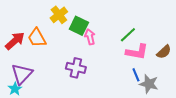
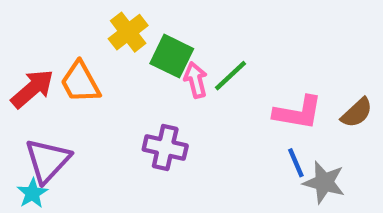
green line: (128, 35) -> (230, 76), moved

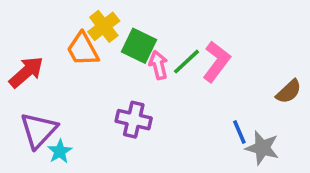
orange trapezoid: (80, 82) -> (83, 49), moved
pink L-shape: (298, 113) -> (216, 62), moved, turned -63
cyan star: (32, 193) -> (60, 151), moved

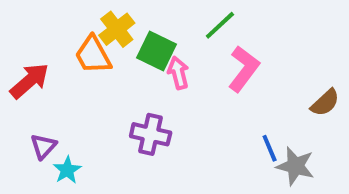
green line: (187, 62) -> (220, 25), moved
purple triangle: (39, 130) -> (43, 146), size x0.6

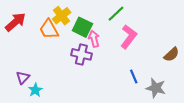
red arrow: (29, 81) -> (15, 22), moved
purple cross: (151, 134) -> (81, 54), moved
blue line: (270, 148) -> (134, 76), moved

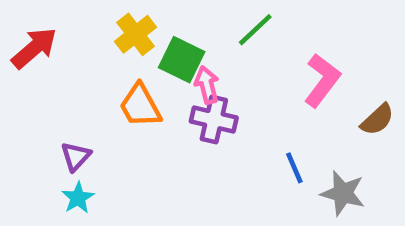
orange trapezoid: (49, 29) -> (140, 106), moved
pink L-shape: (129, 37) -> (322, 80), moved
purple cross: (81, 54) -> (214, 120), moved
purple triangle: (23, 78) -> (76, 156), moved

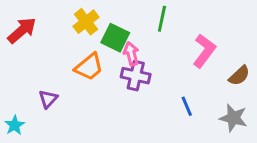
green line: (255, 30) -> (162, 19), turned -35
orange trapezoid: (140, 106) -> (89, 67), turned -100
gray star: (343, 193) -> (233, 118), moved
cyan star: (78, 198) -> (15, 125), moved

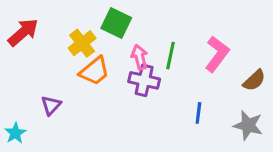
green line: (162, 19) -> (170, 56), moved
yellow cross: (86, 22) -> (82, 43), moved
green square: (115, 38) -> (116, 23), moved
blue line: (187, 106) -> (198, 113), turned 30

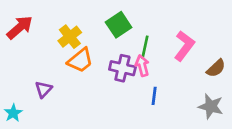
green square: (116, 23) -> (119, 25), moved, turned 30
pink arrow: (139, 57) -> (142, 66), moved
blue line: (198, 113) -> (154, 96), moved

